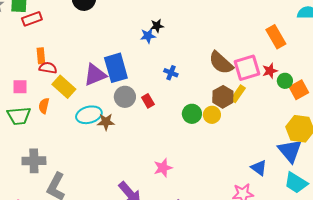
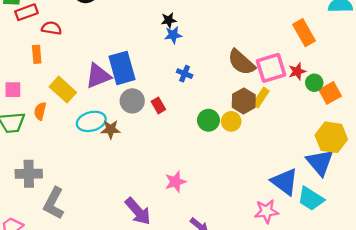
blue star: (148, 36) -> (173, 35), moved
red semicircle: (48, 68) -> (51, 28), moved
blue triangle: (259, 168) -> (285, 182), size x1.5
cyan trapezoid: (296, 183) -> (311, 199), moved

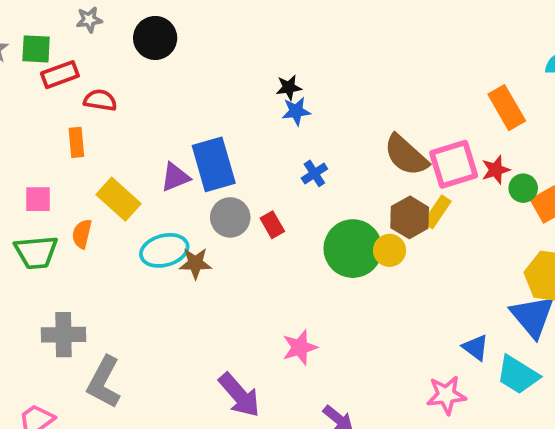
blue cross: (185, 74) -> (314, 173), turned 35
purple triangle: (98, 76) -> (175, 177), size x0.7
green circle: (208, 120) -> (353, 249), size x1.6
blue triangle: (285, 182) -> (476, 347), size x0.6

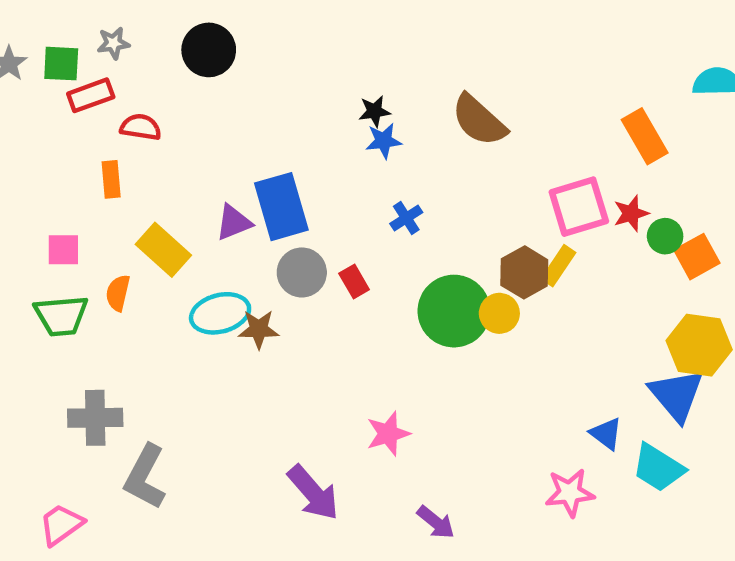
gray star: (89, 20) -> (113, 43), moved
brown semicircle: (406, 155) -> (479, 120), moved

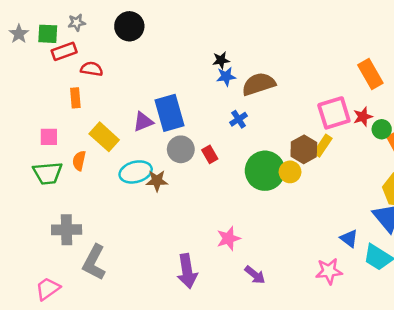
brown semicircle: (479, 120) -> (259, 84), moved, turned 120
purple arrow: (313, 493) -> (187, 271), turned 32
purple arrow: (436, 522) -> (255, 275), moved

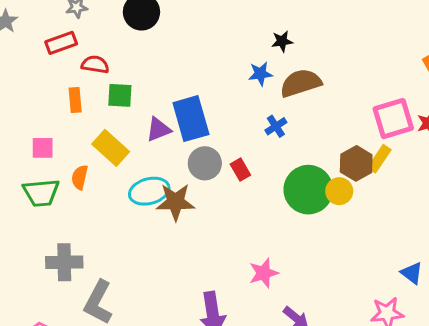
green square: (48, 34) -> (120, 95), moved
black star: (221, 60) -> (282, 41), moved
brown star: (157, 181) -> (175, 202), size x1.4

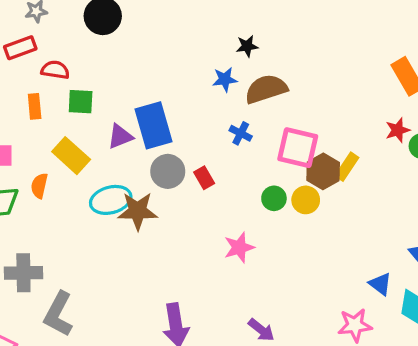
pink square: (393, 119) -> (298, 148), moved, turned 30
blue cross: (276, 126) -> (241, 133), turned -30
green circle: (308, 190) -> (274, 198), size x0.5
pink star: (264, 273) -> (239, 247), moved

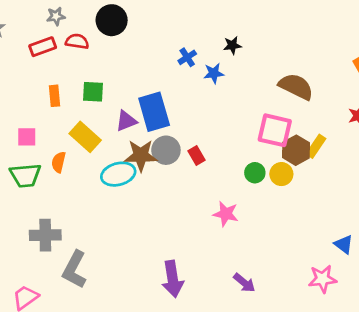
red semicircle: (55, 70) -> (77, 41), moved
brown semicircle: (266, 89) -> (296, 87), moved, turned 44
blue cross: (241, 133) -> (187, 57), moved, turned 30
brown star: (138, 211) -> (141, 155), moved
pink star: (239, 247) -> (226, 214), turned 30

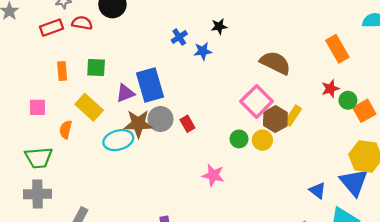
pink square: (275, 130) -> (257, 101), turned 32
green trapezoid: (25, 175) -> (39, 158), moved
gray cross: (45, 235) -> (37, 194), moved
blue triangle: (344, 244) -> (317, 190), moved

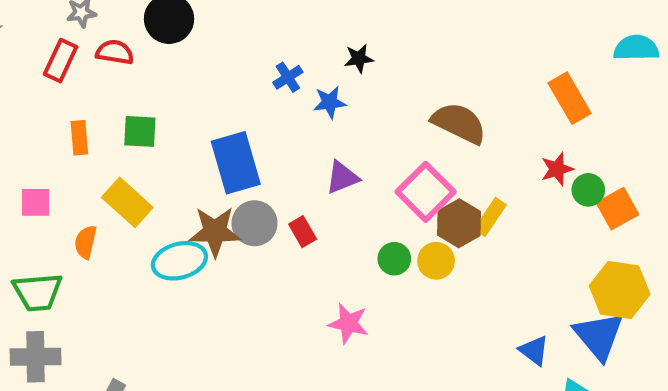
red rectangle: (52, 28) -> (61, 61), turned -45
purple triangle: (125, 93) -> (342, 177), moved

